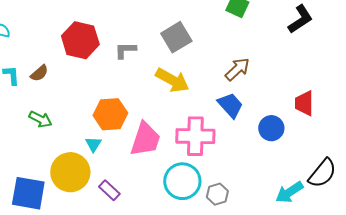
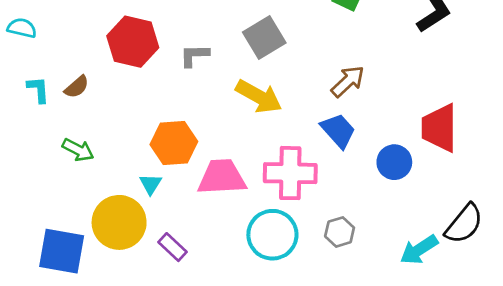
red trapezoid: (304, 103) -> (439, 128), size x1.4
pink trapezoid: (145, 139) -> (222, 177), turned -111
gray hexagon: (217, 194) -> (340, 232), moved

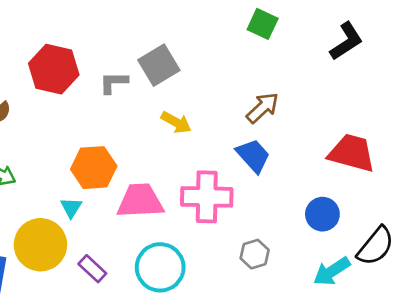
gray square: (264, 38) -> (159, 65), moved
yellow arrow: (259, 96) -> (176, 122), size x0.7
red trapezoid: (439, 128) -> (352, 153), turned 105
blue circle: (394, 162) -> (322, 214), moved
cyan circle: (272, 235) -> (160, 267), moved

